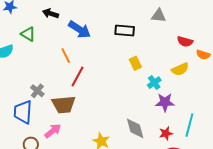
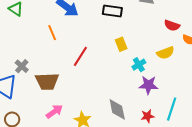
red line: (77, 76) -> (80, 56), moved
pink arrow: (53, 131) -> (54, 112), moved

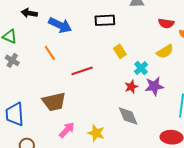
red line: (80, 56) -> (82, 71), turned 50
gray cross: (22, 66) -> (12, 60), moved
red star: (148, 116) -> (131, 87), moved

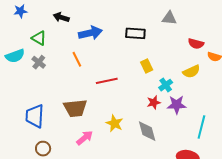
blue arrow: (60, 25) -> (90, 33), turned -45
yellow star: (96, 133) -> (114, 123), moved

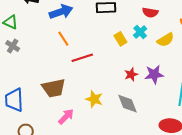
red semicircle: (196, 44) -> (150, 12), moved
orange line: (77, 59) -> (63, 39), moved
cyan cross: (166, 85) -> (140, 32), moved

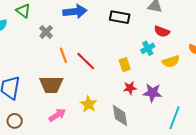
orange line: (63, 39) -> (63, 55), moved
yellow rectangle: (120, 39) -> (125, 65), moved
gray cross: (13, 46) -> (46, 32), moved
red line: (82, 58) -> (86, 61), turned 50

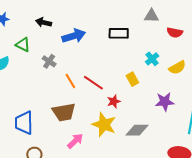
red semicircle: (162, 31) -> (175, 33), moved
red star: (130, 88) -> (114, 101), moved
yellow star: (89, 104) -> (104, 125), size x1.4
gray diamond: (120, 116) -> (137, 130), turned -70

